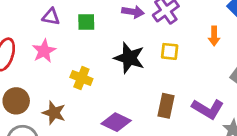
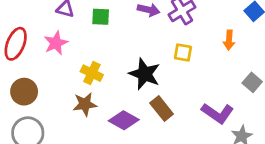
black star: (129, 58) -> (145, 74), moved
brown rectangle: (166, 106) -> (162, 108), moved, turned -55
brown star: (54, 113) -> (85, 104), moved, turned -30

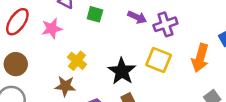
orange arrow: (229, 40) -> (200, 58), size x1.6
yellow square: (183, 52) -> (159, 60), size x1.5

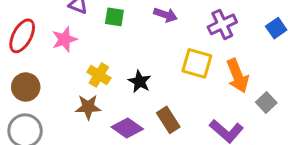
purple cross: (165, 24) -> (222, 24), moved
orange arrow: (200, 58) -> (238, 76), moved, turned -32
black star: (122, 71) -> (140, 81), moved, size x0.7

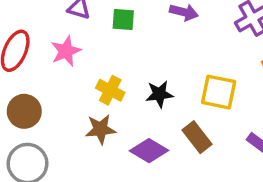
yellow square: (197, 63) -> (219, 92), moved
black star: (140, 81) -> (159, 94), turned -30

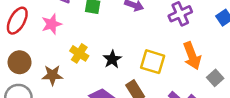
black star: (159, 94) -> (112, 59), turned -30
brown star: (100, 129) -> (52, 75), moved

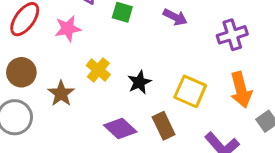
brown star: (52, 75) -> (61, 94), turned 30

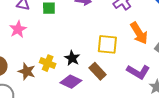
yellow cross: (98, 70) -> (48, 63), moved
black star: (139, 82) -> (72, 58), moved

